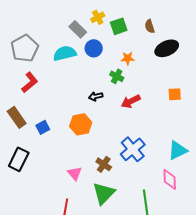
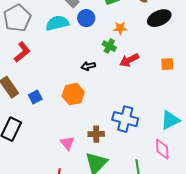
red arrow: (131, 101) -> (129, 60), moved
blue cross: (133, 149) -> (125, 119), turned -35
brown cross: (104, 164) -> (96, 134), turned -35

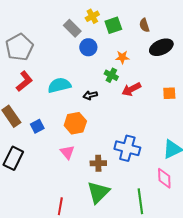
cyan semicircle: (57, 23) -> (59, 85), moved
pink triangle: (67, 143) -> (67, 152), moved

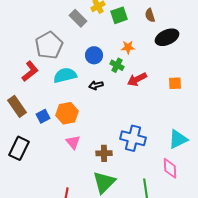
gray pentagon: (19, 47) -> (49, 45), moved
blue circle: (88, 47) -> (94, 55), moved
orange hexagon: (75, 123) -> (67, 113), moved

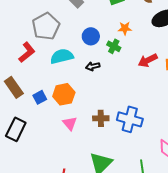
red arrow: (137, 79) -> (148, 60), moved
brown cross: (104, 153) -> (101, 118), moved

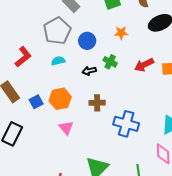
gray pentagon: (46, 26) -> (57, 31), moved
green cross: (114, 46) -> (110, 62), moved
cyan semicircle: (62, 56) -> (58, 61), size x0.6
brown cross: (101, 118) -> (97, 103), moved

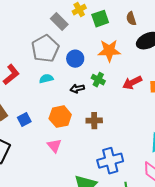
orange star: (121, 33) -> (109, 51), size x1.6
orange hexagon: (60, 99) -> (60, 117), moved
brown cross: (97, 103) -> (94, 121), moved
blue cross: (126, 124) -> (110, 161), moved, turned -30

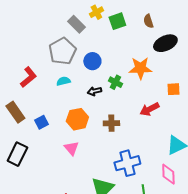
orange star: (109, 51) -> (140, 68), moved
red arrow: (132, 83) -> (149, 109), moved

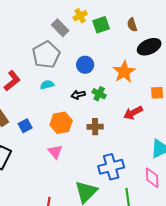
blue circle: (92, 61) -> (85, 65), moved
orange star: (140, 68) -> (124, 72), turned -30
green cross: (115, 82) -> (99, 94), moved

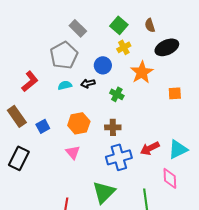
yellow cross: (80, 16) -> (124, 47), moved
green square: (101, 25) -> (119, 25), turned -30
black arrow: (78, 95) -> (88, 83), moved
red arrow: (133, 113) -> (150, 148), moved
blue cross: (111, 167) -> (119, 157), moved

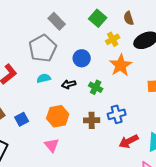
yellow cross: (124, 47) -> (113, 39), moved
black arrow: (88, 83) -> (69, 84), moved
blue cross: (119, 157) -> (117, 114), moved, size x0.7

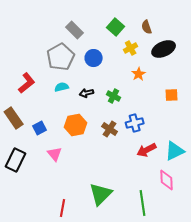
blue circle: (82, 58) -> (94, 58), moved
orange star: (121, 65) -> (139, 74), size x0.6
brown cross: (92, 120) -> (110, 129), turned 35
pink triangle: (52, 145) -> (55, 154), moved

